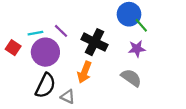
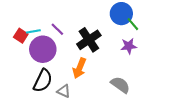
black cross: (94, 42) -> (89, 40), turned 30
red square: (13, 48) -> (21, 36), moved
gray semicircle: (131, 78) -> (120, 85), moved

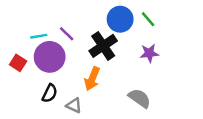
blue circle: (121, 14) -> (120, 19), moved
green line: (133, 24) -> (148, 19), moved
red square: (21, 36) -> (18, 63), moved
black semicircle: (43, 81) -> (50, 93), size x0.7

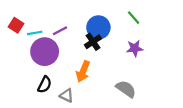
blue circle: (120, 19) -> (98, 27), moved
purple line: (67, 34) -> (60, 31), turned -72
black cross: (103, 46) -> (93, 42), size x0.7
red square: (18, 63) -> (16, 25), moved

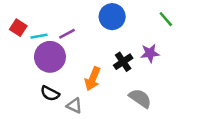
green line: (134, 18) -> (166, 19), moved
blue circle: (98, 27) -> (112, 17), moved
black cross: (93, 42) -> (123, 62), moved
black semicircle: (45, 85) -> (50, 93), turned 91

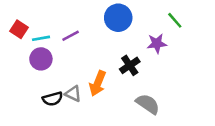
purple star: (150, 53) -> (157, 43), moved
purple circle: (50, 57) -> (41, 59), moved, size x0.7
black semicircle: (50, 93) -> (53, 99), turned -42
gray triangle: (74, 106) -> (73, 94), moved

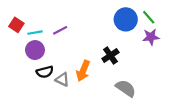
blue circle: (118, 18) -> (126, 19), moved
purple star: (157, 43) -> (151, 37), moved
black semicircle: (53, 99) -> (45, 72), moved

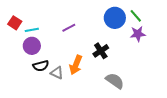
purple line: (60, 30) -> (69, 28), moved

